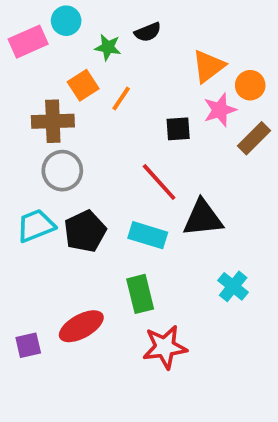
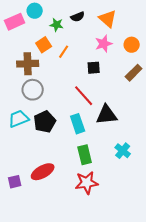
orange triangle: (208, 66) -> (108, 19), moved, turned -42
pink star: (220, 110) -> (104, 44), moved
cyan rectangle: (148, 235) -> (78, 124), turned 54
green rectangle: (140, 294) -> (85, 155), moved

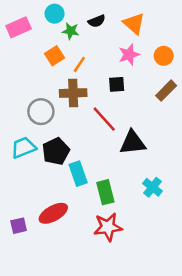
cyan circle: (35, 11) -> (55, 14), moved
brown cross: (28, 64) -> (73, 93), moved
cyan rectangle: (78, 124) -> (78, 174), moved

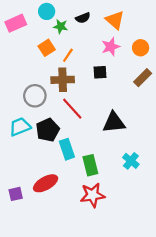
red line: (104, 119) -> (72, 109), moved

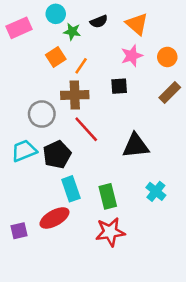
cyan rectangle: (67, 149) -> (71, 189), moved

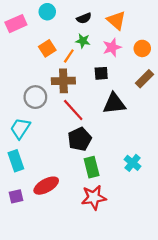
green star: (72, 32) -> (83, 41), moved
black triangle: (136, 146) -> (114, 104), moved
cyan trapezoid: (24, 151) -> (20, 128), turned -35
black pentagon: (57, 155) -> (80, 139), moved
cyan rectangle: (71, 189) -> (16, 161), moved

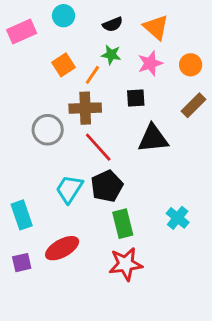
cyan trapezoid: (20, 128) -> (69, 189), moved

